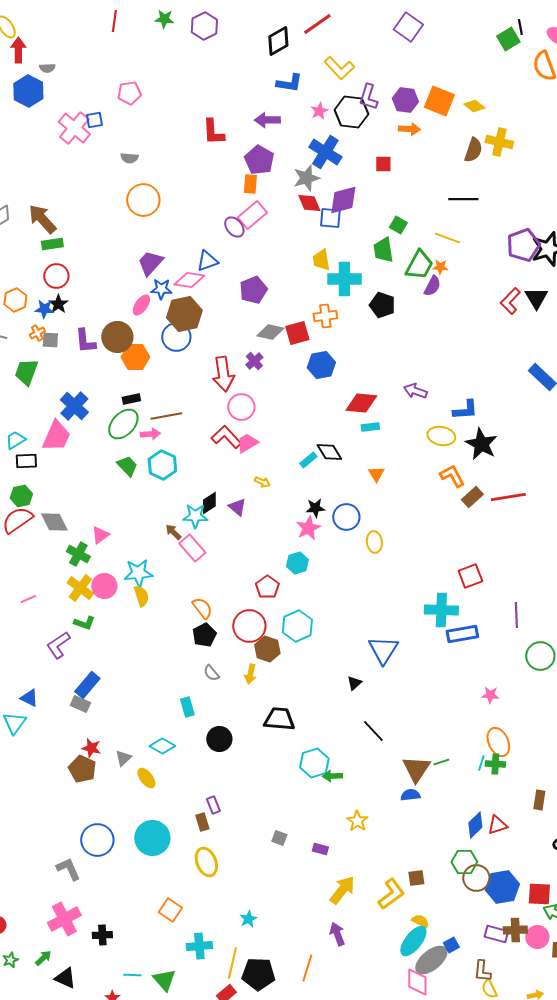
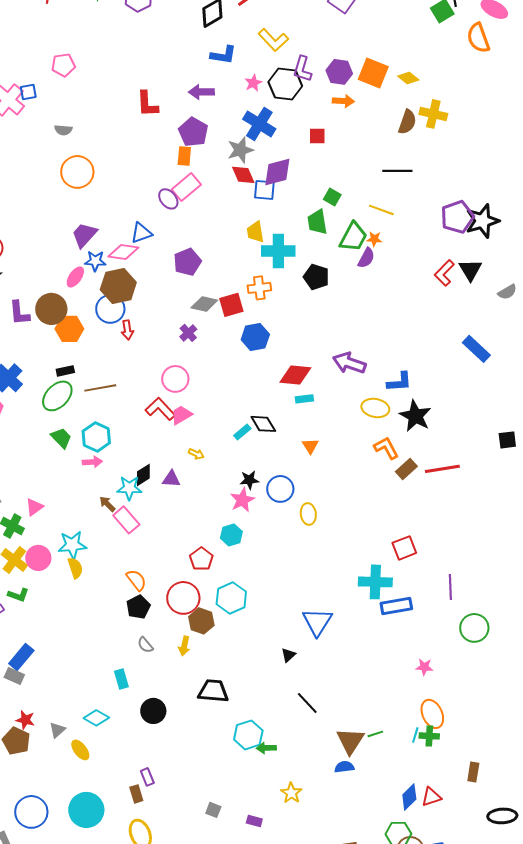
red arrow: (223, 374) -> (127, 330), moved, size x0.6
purple arrow: (415, 391) -> (349, 363), size x1.4
pink arrow: (150, 434) -> (92, 462), moved
purple triangle: (237, 507) -> (171, 479), turned -36

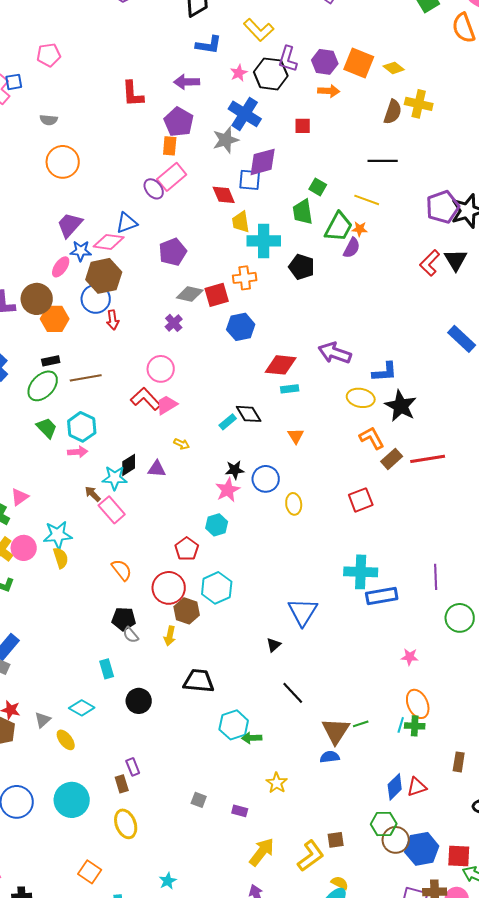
red diamond: (243, 175) -> (224, 195), moved
red square: (404, 548) -> (361, 500), moved
black pentagon: (138, 607) -> (124, 619), moved, turned 30

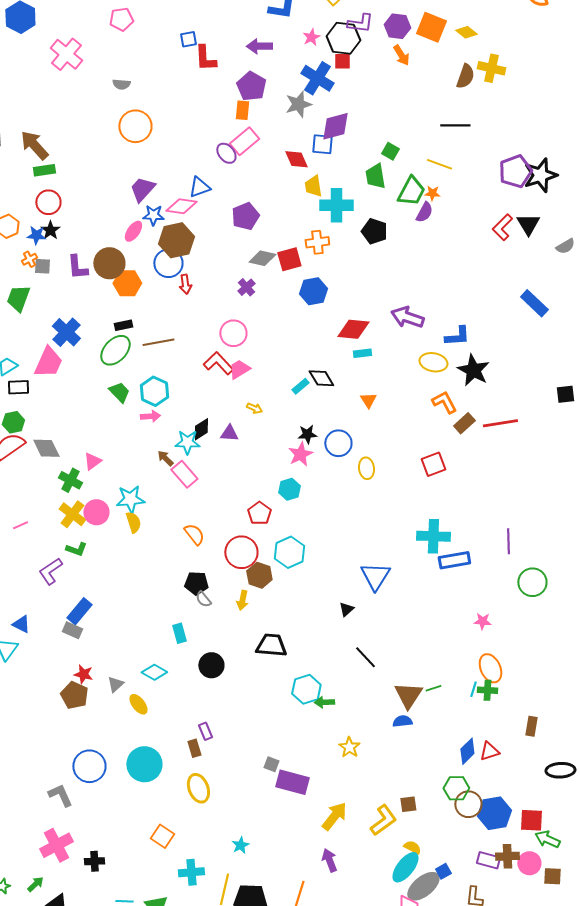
purple L-shape: (288, 59) -> (360, 23), turned -100
blue square: (14, 82) -> (188, 39), moved
orange arrow: (329, 91) -> (401, 55), turned 55
red square: (303, 126) -> (342, 61), moved
purple rectangle: (240, 811) -> (292, 782), moved, size x2.0

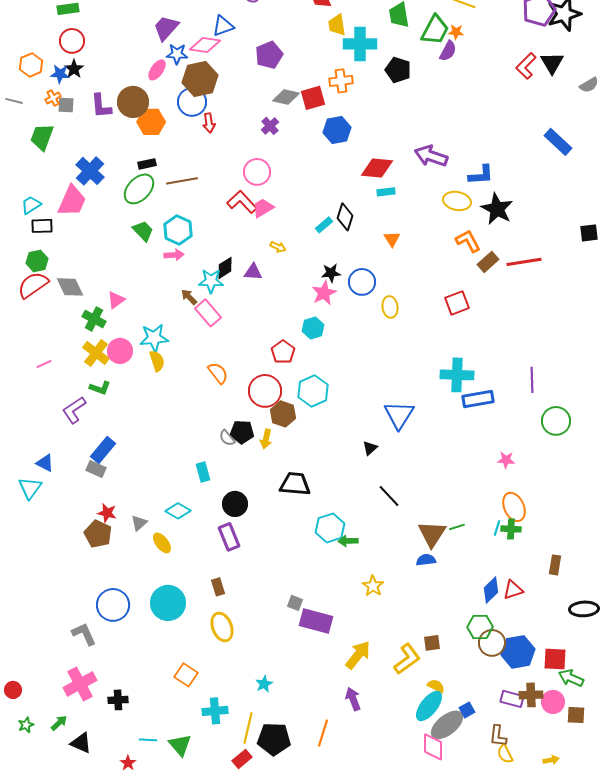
black diamond: (321, 378) -> (345, 217), turned 48
black pentagon: (196, 583) -> (242, 432), moved
purple rectangle: (205, 731) -> (229, 537), moved, size x1.5

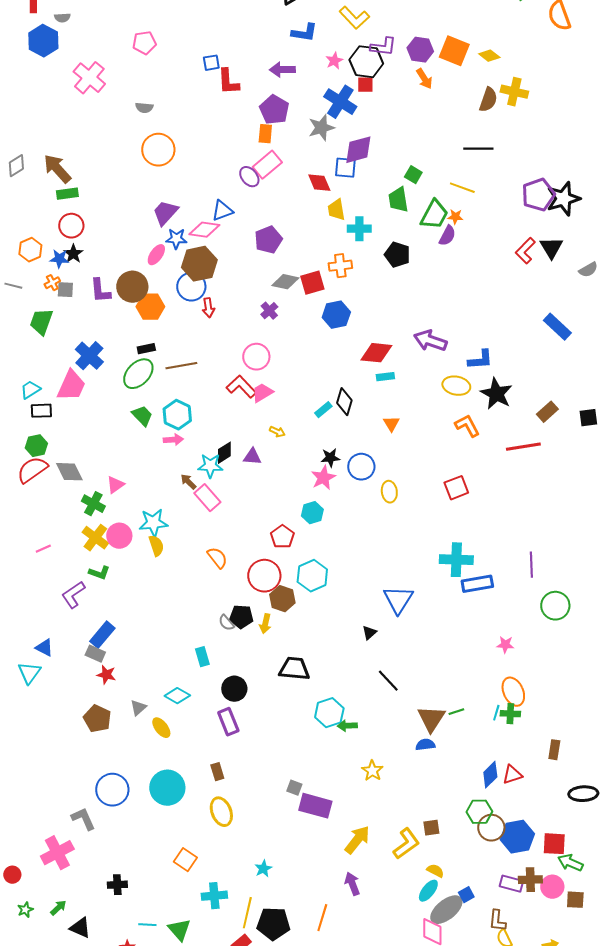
cyan cross: (360, 44) -> (359, 229), size x0.7
brown rectangle: (488, 262) -> (547, 412), moved
red star: (107, 513) -> (106, 675), moved
pink cross: (80, 684) -> (57, 853), moved
cyan ellipse: (429, 706) -> (428, 891), size x0.7

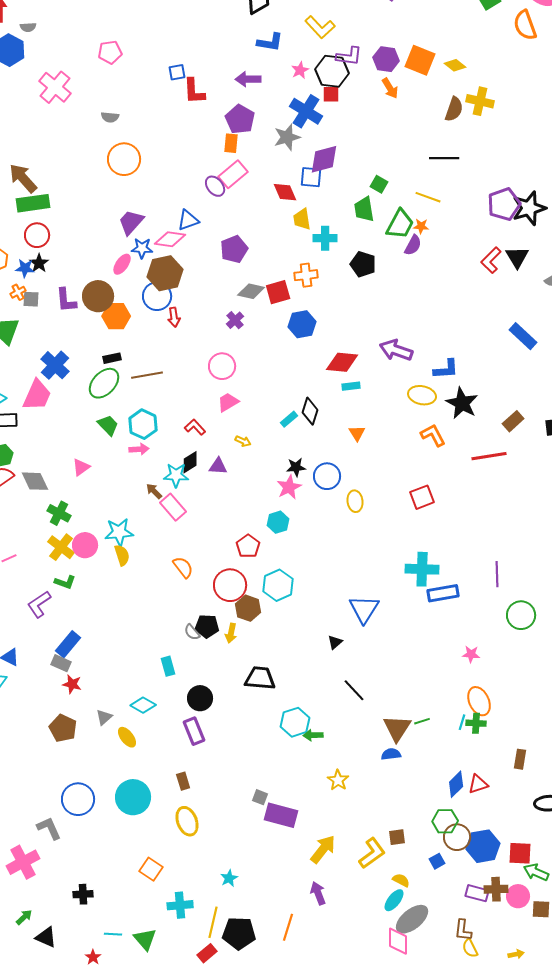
green rectangle: (67, 194) -> (33, 203), size x1.5
red L-shape: (241, 387) -> (195, 427), moved, size x0.7
pink triangle: (115, 485) -> (81, 467), moved
blue square: (466, 895) -> (437, 861), moved

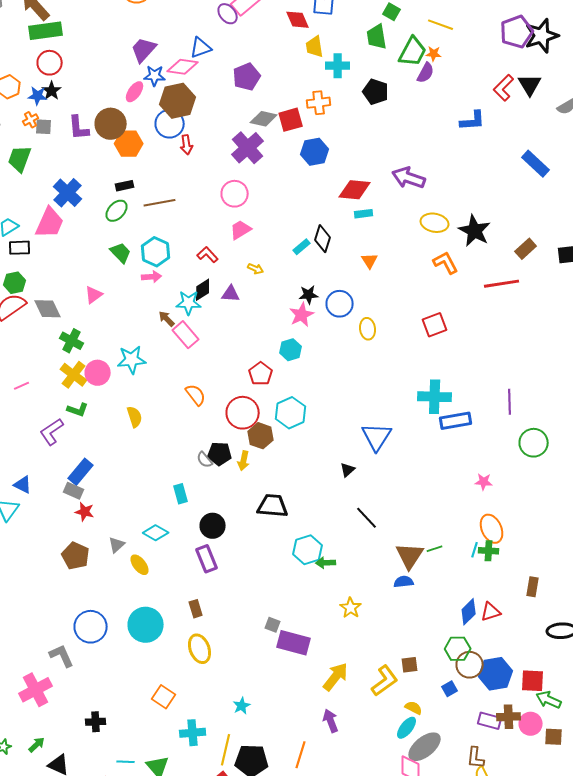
purple cross: (235, 320) -> (248, 148), size x1.8
blue L-shape: (446, 369) -> (473, 121), moved
green ellipse: (104, 383) -> (117, 211), size x0.7
yellow semicircle: (122, 555) -> (135, 417), moved

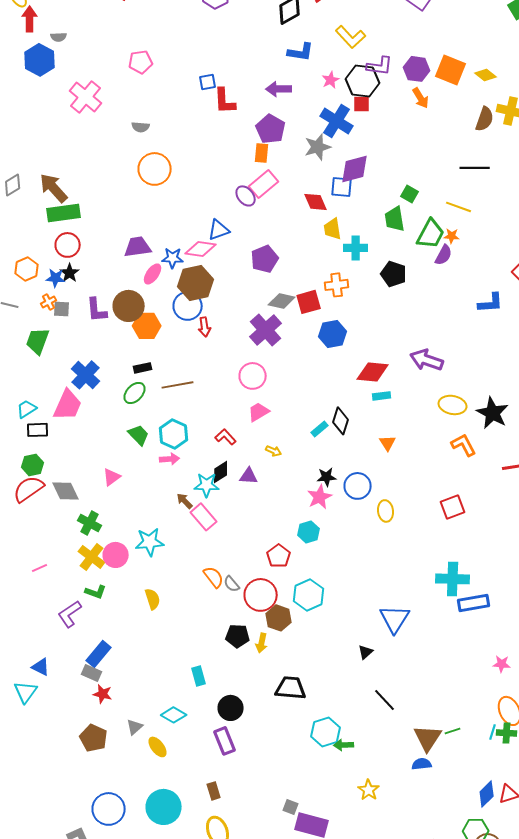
purple trapezoid: (144, 50) -> (138, 247), moved, turned 40
gray semicircle: (205, 460) -> (232, 584), moved

